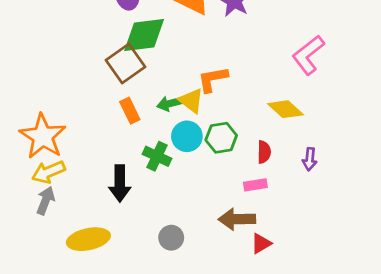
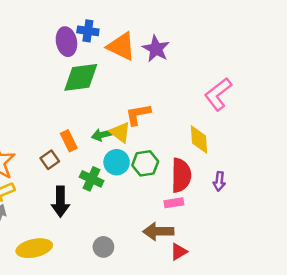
brown square: (126, 64) -> (50, 160), moved, size x0.6
yellow diamond: (285, 109) -> (199, 140), turned 44
red semicircle: (264, 152) -> (181, 175), size x1.8

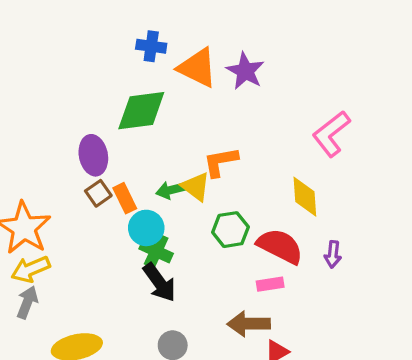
purple ellipse: (66, 42) -> (93, 155), moved
brown square: (50, 160) -> (98, 193), moved
cyan circle: (117, 162) -> (146, 228), moved
red semicircle: (181, 175) -> (280, 246), turned -64
black arrow: (60, 202) -> (159, 282), moved, turned -36

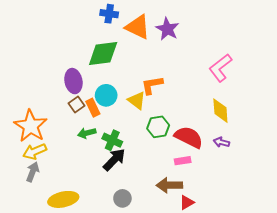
green arrow: (171, 190) -> (87, 133), moved
yellow diamond: (305, 197) -> (220, 111), moved
cyan circle: (146, 228) -> (106, 95), moved
purple arrow: (333, 254) -> (221, 142), turned 98
black arrow: (159, 282) -> (114, 160), turned -100

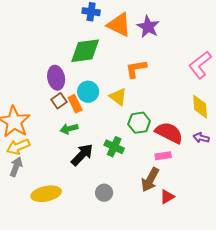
orange L-shape: (152, 85) -> (136, 69), moved
green cross: (112, 140) -> (114, 147), moved
black arrow: (114, 160) -> (82, 155), moved
brown arrow: (169, 185) -> (150, 180), turned -60

